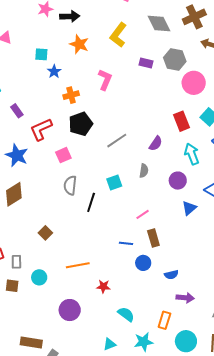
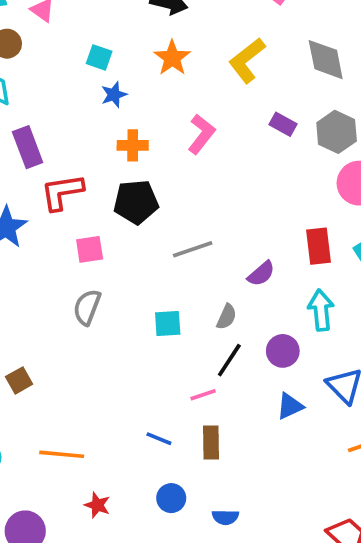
purple rectangle: (17, 111) -> (28, 147), size x1.5
black line: (91, 202) -> (229, 360), moved
blue circle: (143, 263) -> (171, 498), moved

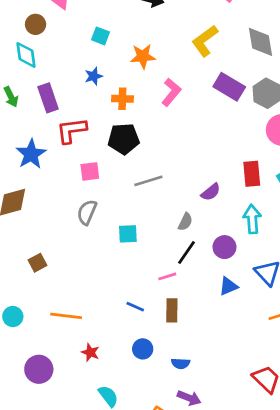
orange star: (172, 58) -> (143, 56), moved, turned 30
blue star: (114, 95) -> (94, 76), moved
purple rectangle: (283, 124) -> (229, 87), size x1.6
gray line: (193, 249) -> (148, 181), moved
cyan square: (168, 323) -> (128, 234), moved

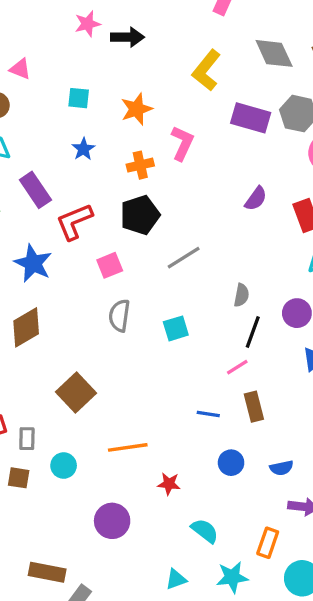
orange cross: (122, 99) -> (140, 165), moved
purple semicircle: (211, 192) -> (256, 199), moved
brown square: (37, 263) -> (76, 393), size x1.6

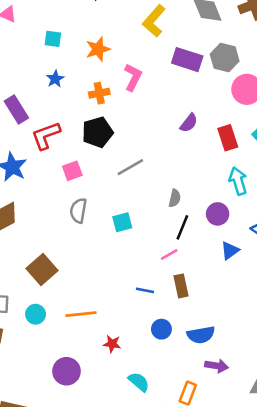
cyan circle: (64, 466) -> (36, 314), moved
blue semicircle: (282, 468) -> (201, 335), size x1.5

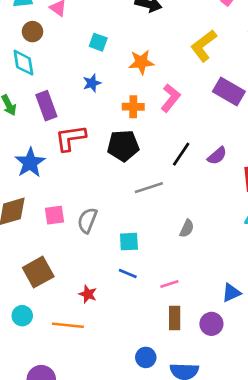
pink square: (72, 171) -> (54, 215), moved
purple circle: (218, 214) -> (211, 324), moved
black line: (182, 227) -> (181, 154), moved
blue line: (145, 290) -> (128, 274), moved
red star: (112, 344) -> (88, 294), moved

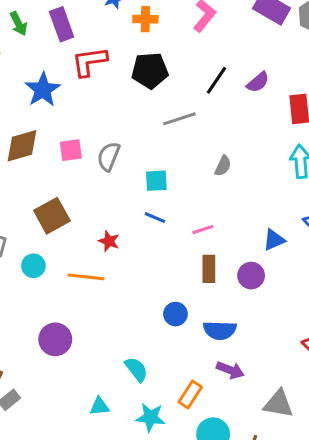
orange cross: (133, 107) -> (145, 19), moved

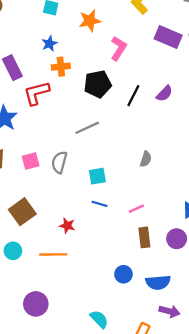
orange cross: (145, 19) -> (61, 67), moved
black pentagon: (150, 71) -> (98, 84), moved
gray line: (179, 119) -> (87, 128), moved

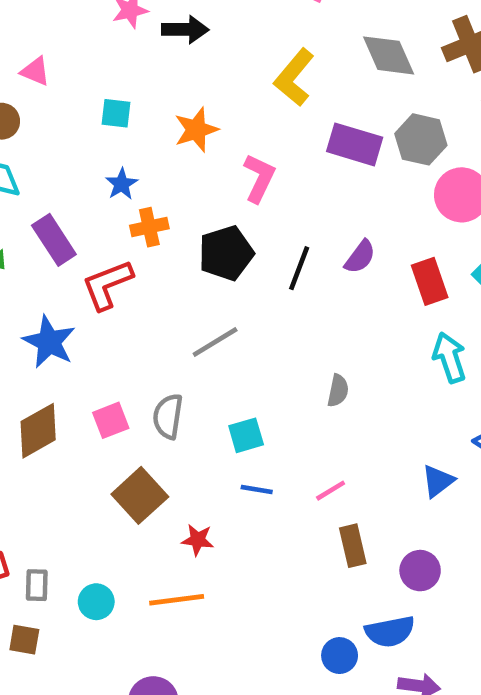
brown square: (22, 212) -> (140, 495), moved
purple circle: (177, 239) -> (420, 571), moved
blue circle: (123, 274) -> (340, 656), moved

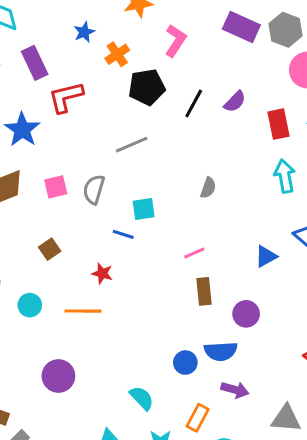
orange cross: (149, 227) -> (117, 54), moved, turned -30
blue line: (257, 489) -> (123, 234), moved
brown square: (140, 495) -> (50, 249), moved, size x0.6

